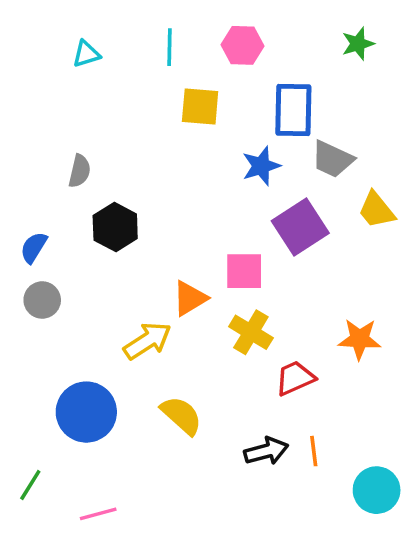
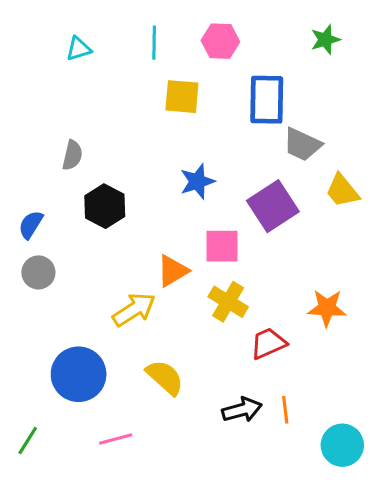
blue star: (261, 166) -> (197, 181), moved
pink line: (98, 514) -> (116, 439), moved

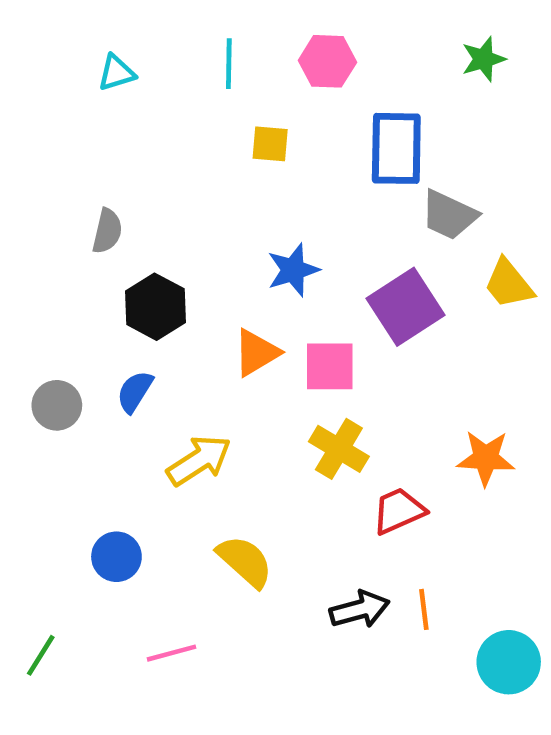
yellow square: (182, 97) -> (270, 144), size x0.7
blue semicircle: (31, 225) -> (135, 392), moved
orange triangle: (173, 271) -> (256, 353), moved
blue circle: (79, 374) -> (116, 557), size x0.6

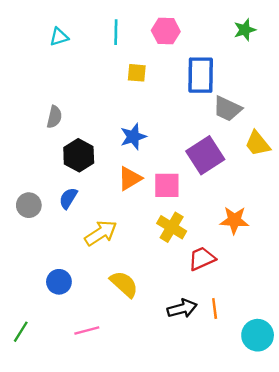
blue star: (293, 270) -> (133, 137), moved
orange star: (486, 458) -> (234, 220), moved

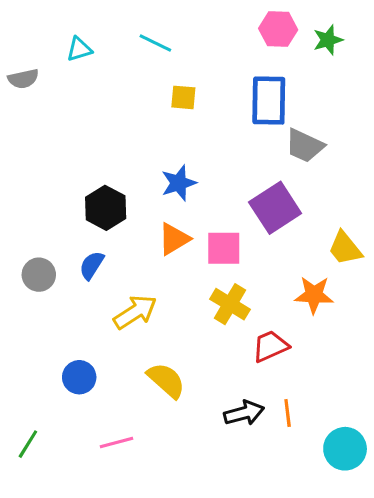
pink hexagon: (166, 31) -> (278, 29), moved
cyan line: (116, 32) -> (155, 43), turned -65
gray semicircle: (54, 117) -> (23, 79), moved, turned 65
yellow trapezoid: (258, 144) -> (345, 248), moved

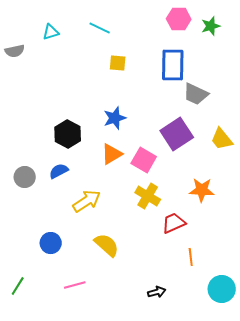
pink square: (224, 248) -> (144, 160), turned 30
yellow trapezoid: (345, 248) -> (222, 139), moved
blue semicircle: (92, 265) -> (59, 171), turned 30
black arrow: (244, 413) -> (157, 292), moved, size x0.7
orange line: (288, 413) -> (191, 257), moved

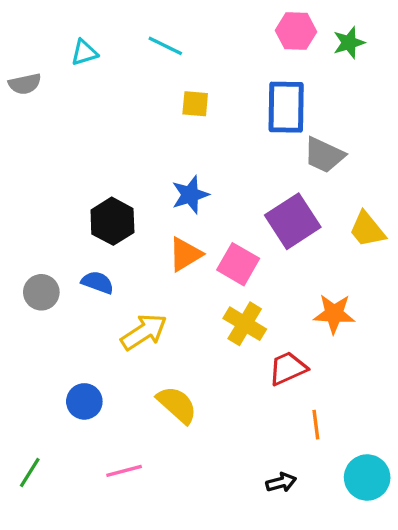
blue semicircle: (59, 171) -> (98, 282), turned 48
black arrow: (157, 292) -> (281, 482), moved

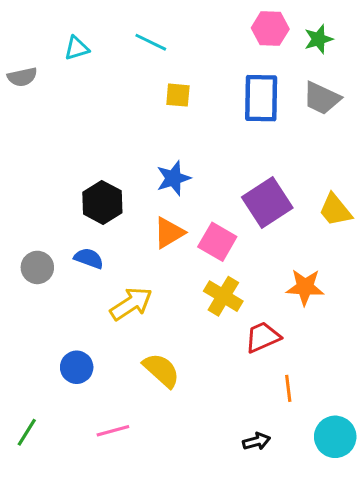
gray trapezoid: (324, 155) -> (322, 98), moved

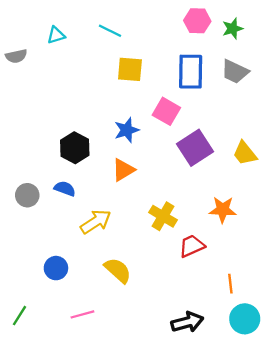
yellow square: (178, 95) -> (130, 69), size x1.4
pink square: (217, 242) -> (166, 111), moved
orange line: (288, 388) -> (230, 284), moved
black arrow: (257, 441) -> (187, 322), size x1.6

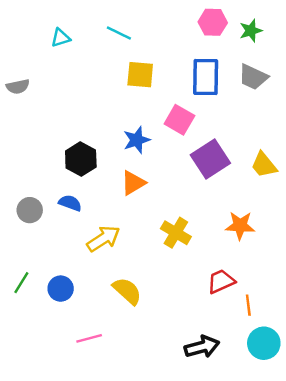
gray semicircle: (16, 56) -> (18, 87), moved
red trapezoid: (192, 246) -> (221, 281), moved
green line: (20, 316) -> (21, 283), moved

